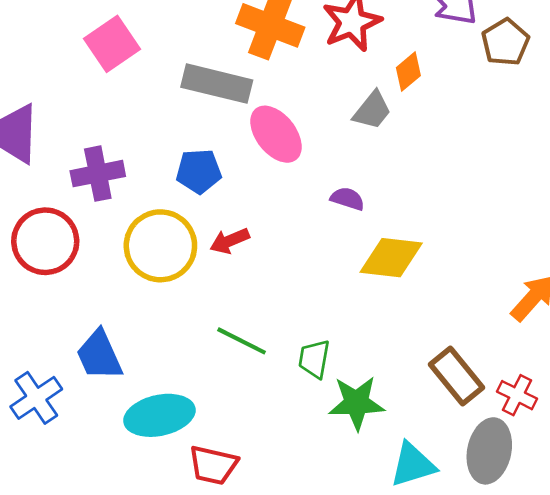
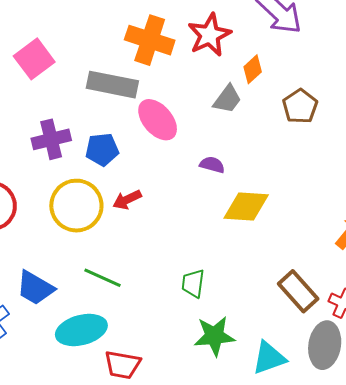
brown pentagon: (505, 42) -> (300, 106), moved
purple cross: (98, 174) -> (51, 139), moved
green line: (242, 341) -> (102, 278), moved
blue trapezoid: (99, 355) -> (35, 288), turned -33
green star: (356, 403) -> (214, 336), moved

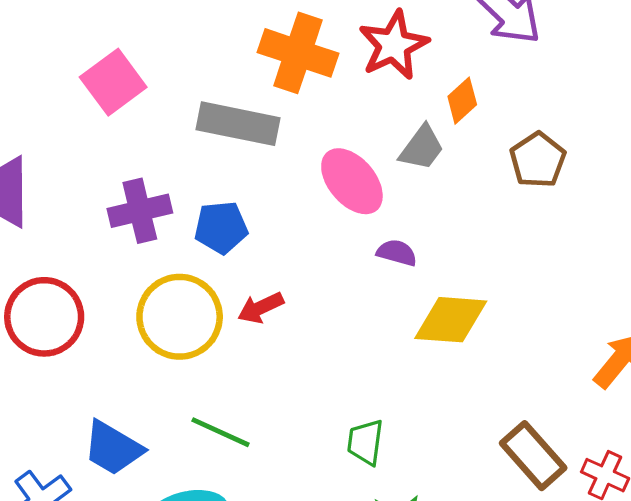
pink ellipse: (158, 120) -> (352, 181), moved

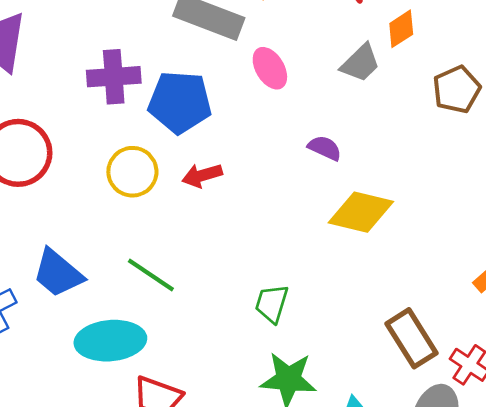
pink ellipse: (352, 181) -> (270, 68), moved, size x0.7
blue pentagon: (221, 227) -> (180, 102), size x1.4
yellow circle: (180, 317) -> (132, 172), size x0.7

